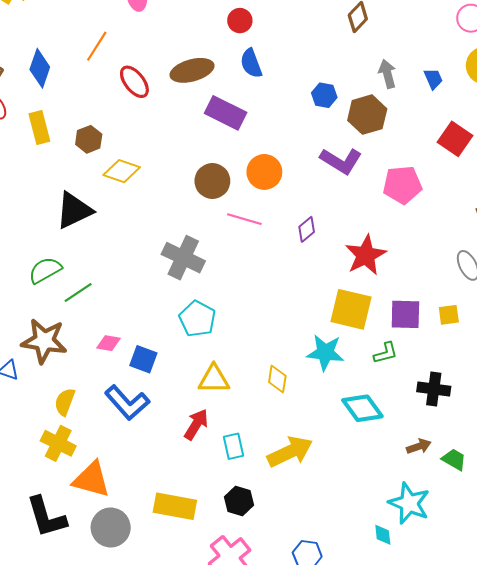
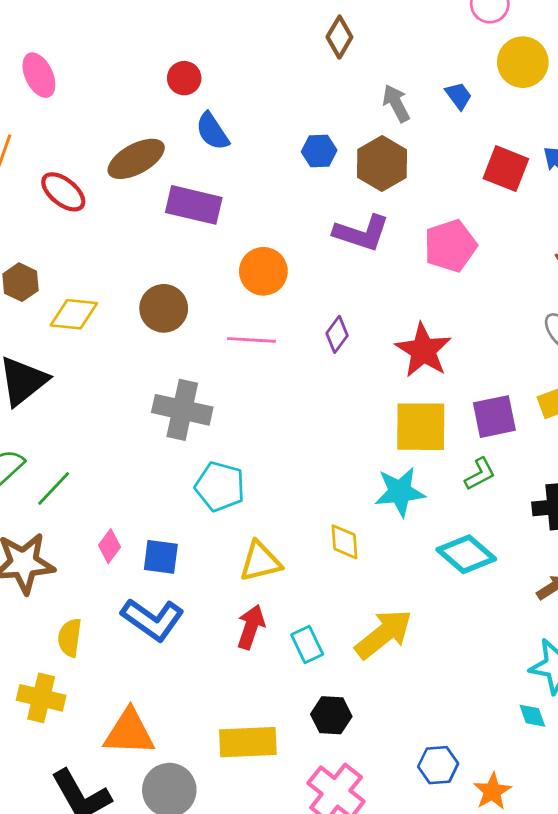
brown circle: (212, 181) -> (164, 308), moved
pink diamond: (108, 343) -> (110, 546), turned -50
yellow cross: (58, 443) -> (41, 698), moved

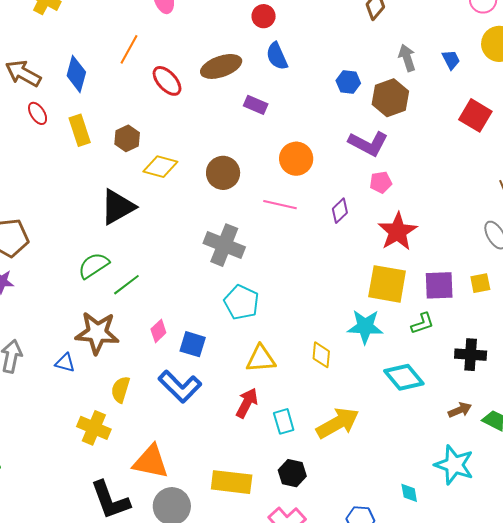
purple rectangle: (194, 205) -> (256, 105), size x0.6
pink pentagon: (450, 246) -> (381, 182), moved, size x0.6
cyan diamond: (532, 716) -> (409, 493), moved

